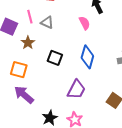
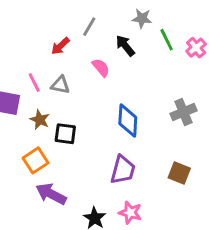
pink semicircle: (84, 23) -> (101, 68), moved
black square: (55, 58) -> (65, 134), moved
orange square: (19, 70) -> (36, 160), turned -36

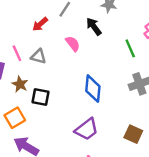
green line: (167, 40) -> (130, 48), moved
purple trapezoid: (123, 170) -> (87, 129), turned 35

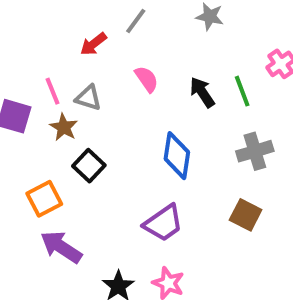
black arrow: (94, 26) -> (202, 92), moved
brown star: (20, 84) -> (64, 127), moved
black square: (41, 97) -> (89, 166), turned 30
brown square: (133, 134) -> (246, 215), moved

